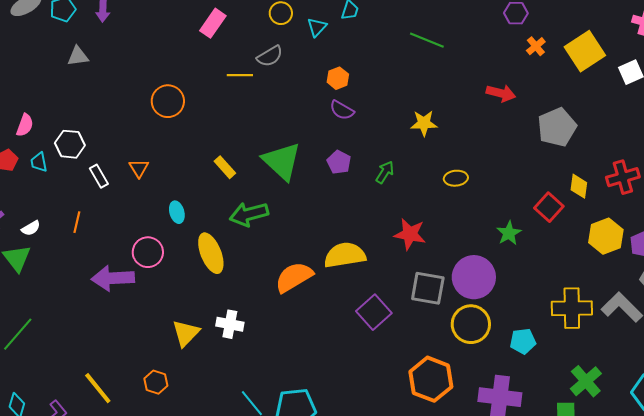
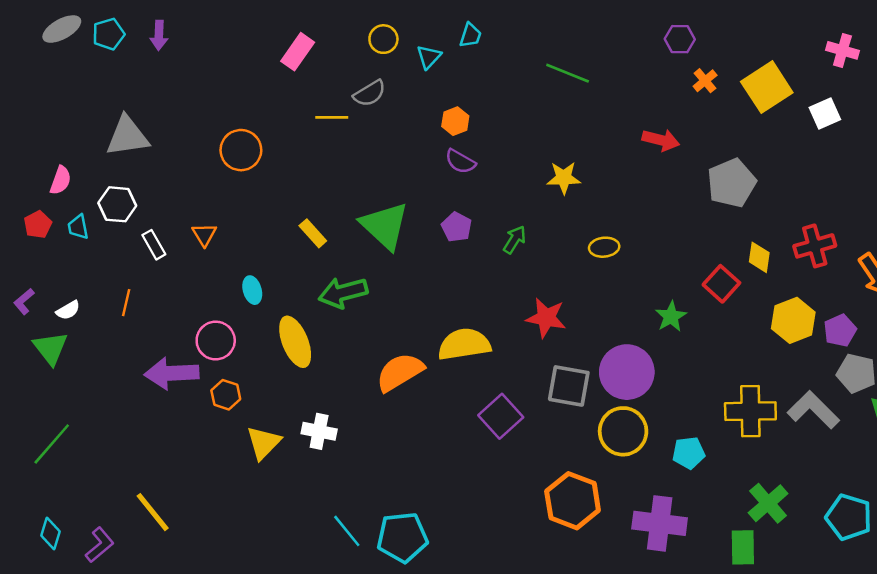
gray triangle: (78, 56) -> (127, 136), moved, size x1.6
orange hexagon: (156, 382) -> (226, 395), moved

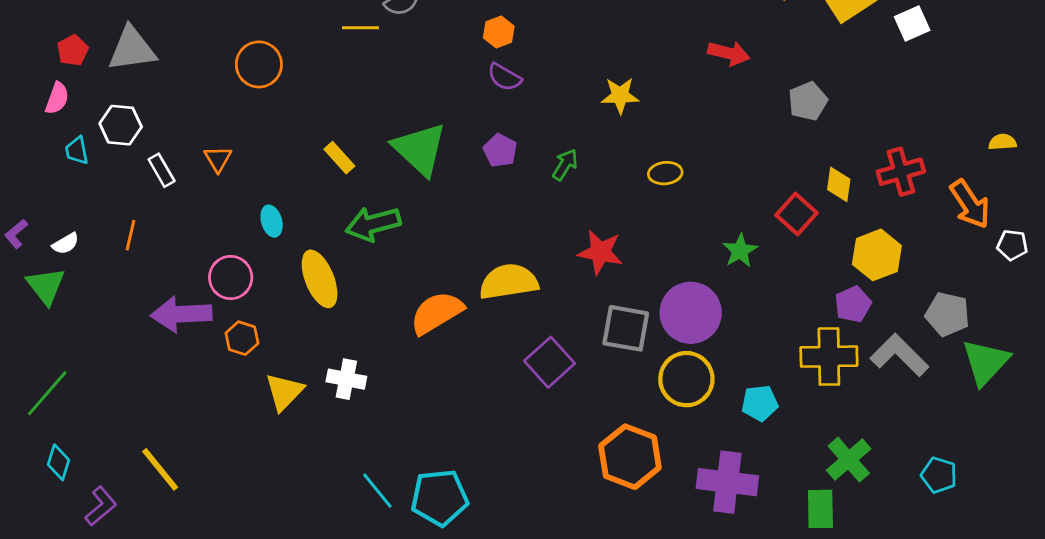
gray pentagon: (732, 183) -> (808, 101), size x0.7
red pentagon: (38, 224) -> (73, 50), moved
purple pentagon: (840, 330) -> (853, 304), moved
cyan pentagon: (849, 517) -> (939, 475), size x0.7
cyan diamond: (50, 533) -> (59, 462), moved

